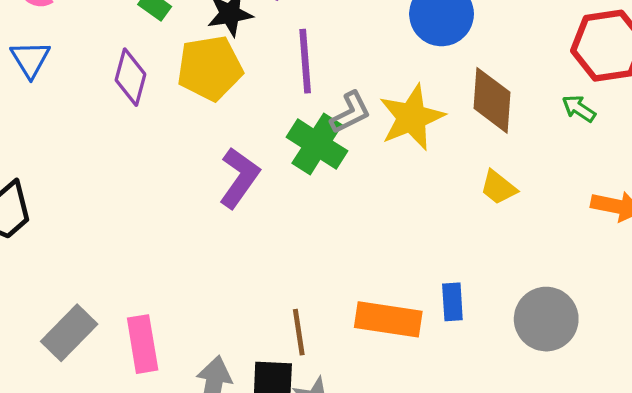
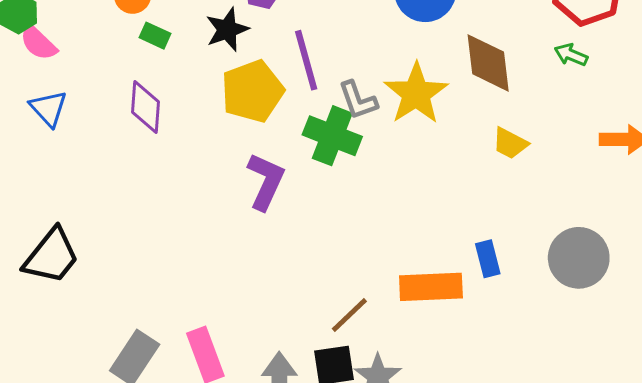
yellow pentagon: (210, 68) -> (252, 91), moved
gray L-shape: (350, 113) -> (358, 100), turned 108
brown line: (299, 332) -> (349, 315), turned 66

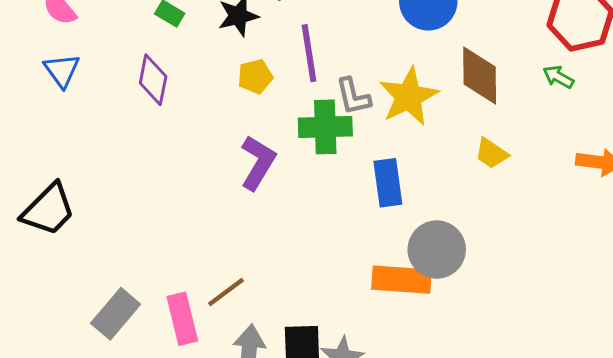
yellow pentagon: (252, 91) -> (255, 77), size x0.6
green cross: (332, 136) -> (325, 127), turned -30
gray circle: (579, 258) -> (437, 250), moved
blue rectangle: (488, 259) -> (388, 183), moved, size x1.4
brown line: (349, 315) -> (226, 292), moved

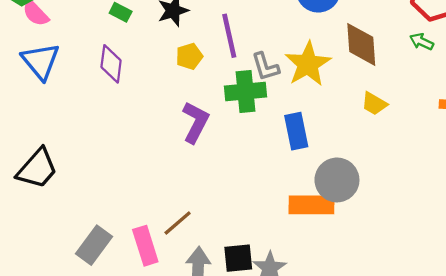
blue triangle: (62, 70) -> (41, 61), size x1.4

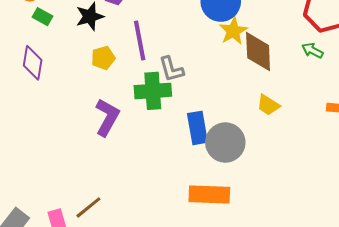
yellow star: (308, 64) -> (233, 31), moved, size x0.7
gray circle: (337, 180) -> (225, 142), moved

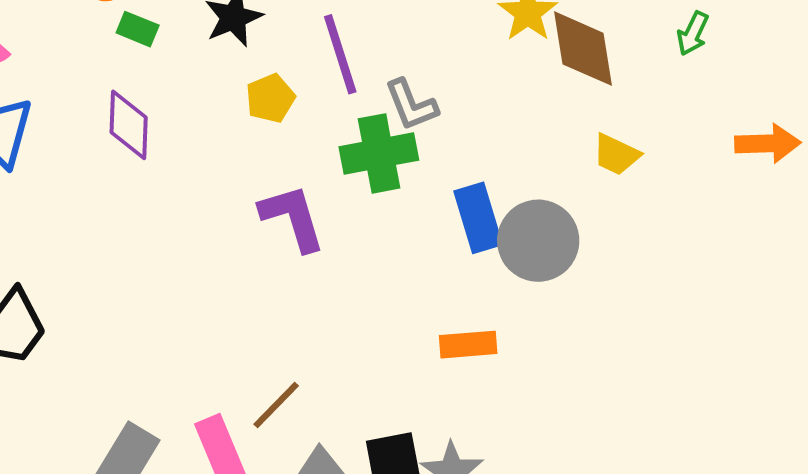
green arrow: (312, 51) -> (693, 33), turned -85
purple L-shape: (107, 117) -> (293, 218), turned -39
orange rectangle: (209, 195) -> (468, 345), moved, size x0.7

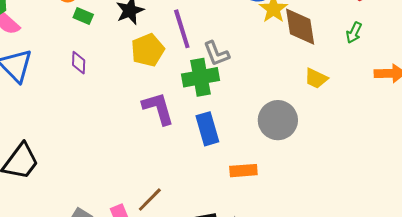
green arrow: (693, 33) -> (354, 33), moved
yellow pentagon: (270, 98) -> (148, 50), size x1.4
purple diamond: (129, 125) -> (79, 63), size x0.7
blue rectangle: (478, 218) -> (207, 129), moved

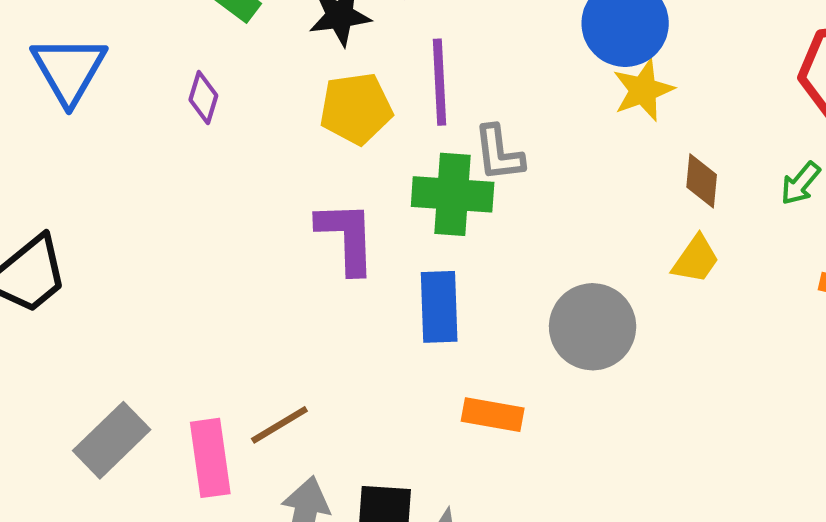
brown diamond: (300, 27) -> (702, 181), moved, size x0.6
yellow trapezoid: (316, 78) -> (696, 259), turned -95

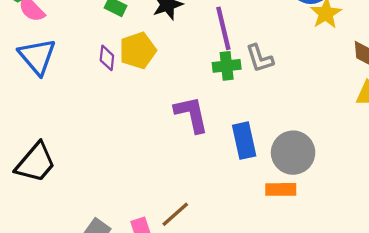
yellow pentagon: (356, 109) -> (138, 50), moved
green cross: (453, 194) -> (227, 66), moved, size x0.7
gray circle: (593, 327) -> (293, 153), moved

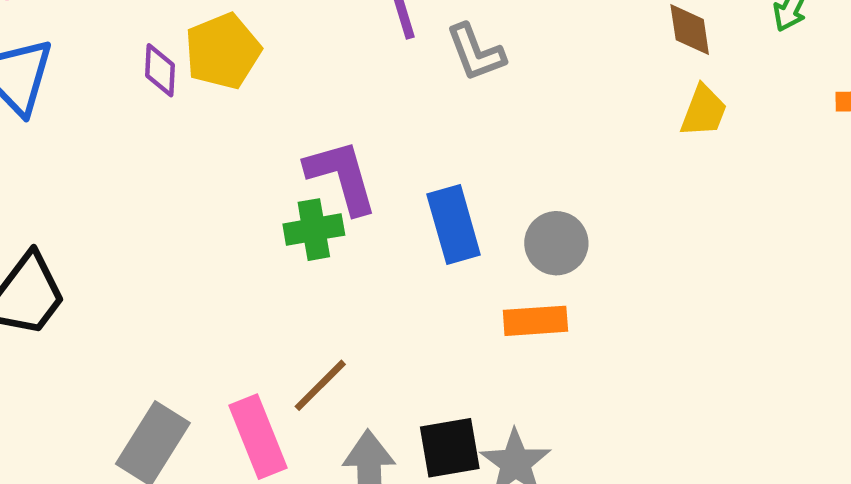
green cross: (227, 66) -> (314, 230), moved
gray circle: (293, 153) -> (556, 243), size x0.7

